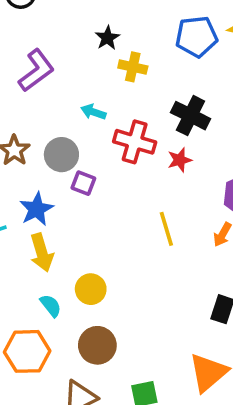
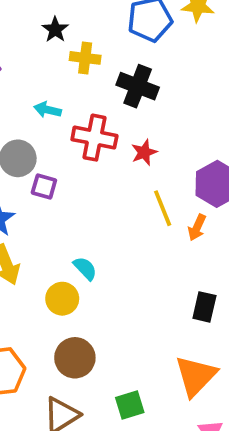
black cross: (190, 116) -> (138, 86), moved
yellow line: (166, 229) -> (163, 208), moved
cyan semicircle: (51, 306) -> (85, 268), moved

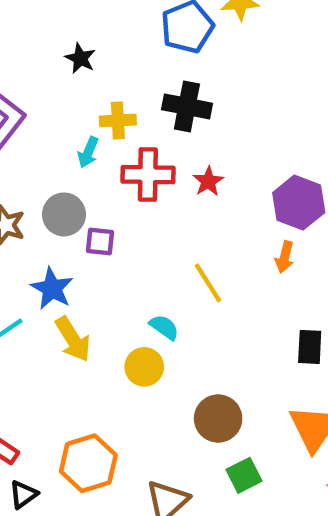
yellow cross: (85, 58) -> (118, 120), moved
cyan arrow: (48, 110) -> (88, 152), turned -70
yellow line: (163, 208) -> (208, 283), moved
brown circle: (75, 358) -> (218, 419), moved

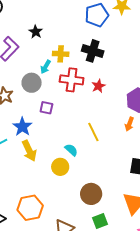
black star: (80, 58) -> (36, 32), moved
gray circle: (64, 214) -> (32, 83), moved

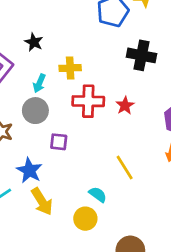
black cross: (93, 51) -> (142, 55), moved
cyan arrow: (46, 67) -> (39, 83), moved

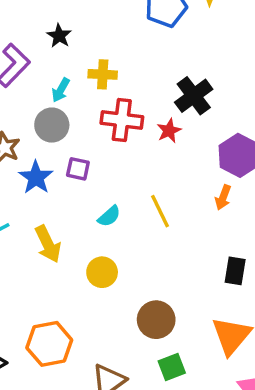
black cross: (142, 55) -> (194, 96), moved, turned 36
blue star: (29, 170) -> (36, 177), moved
cyan semicircle: (98, 194) -> (109, 216), moved, turned 96

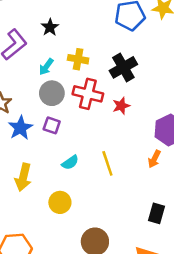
black cross: (194, 96) -> (123, 67), moved
gray circle: (52, 125) -> (52, 93), moved
yellow arrow: (48, 244) -> (23, 177), turned 32

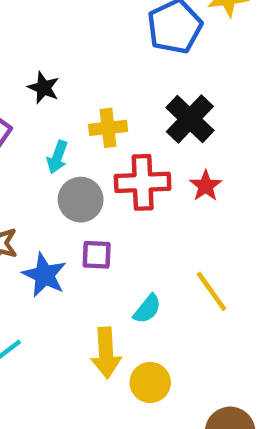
yellow arrow: (23, 177) -> (106, 353), moved

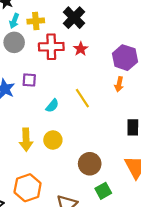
cyan arrow: (57, 157) -> (14, 21), moved
gray circle: (81, 200) -> (14, 42), moved
yellow arrow: (106, 353) -> (26, 140), moved

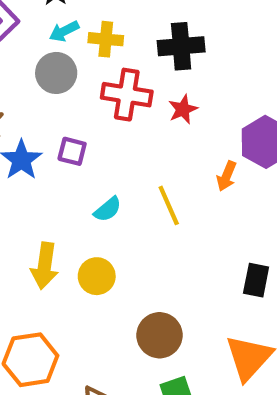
black cross: (74, 18) -> (181, 46), turned 30
cyan arrow: (14, 21) -> (64, 31), turned 32
orange arrow: (119, 84) -> (227, 176), moved

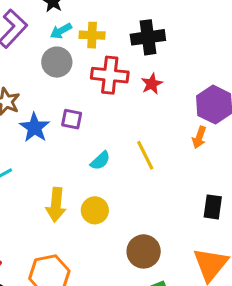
orange arrow: (227, 176) -> (199, 137), moved

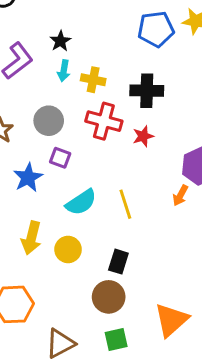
cyan arrow: (61, 31) -> (64, 71), turned -60
gray circle: (57, 62) -> (49, 121), moved
blue star: (35, 128) -> (28, 178), moved
cyan semicircle: (100, 161) -> (81, 202), size x1.5
black rectangle: (213, 207) -> (118, 262), moved

